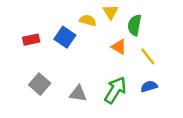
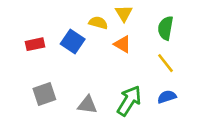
green semicircle: (135, 25) -> (165, 28), moved
orange triangle: (119, 47) -> (122, 44), moved
gray square: (40, 84) -> (44, 94), turned 30

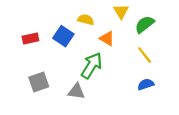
yellow triangle: (124, 13) -> (121, 11), moved
green semicircle: (165, 28) -> (145, 24), turned 42
green arrow: (129, 101) -> (92, 66), moved

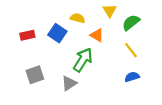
gray triangle: (76, 91) -> (69, 83), turned -42

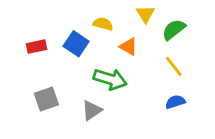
green arrow: (83, 60) -> (110, 79), turned 75

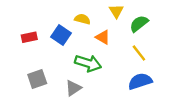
blue semicircle: (175, 102) -> (140, 81), size x1.5

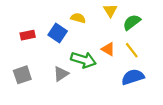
orange triangle: (103, 37) -> (108, 49), moved
gray square: (37, 79) -> (22, 75), moved
gray triangle: (73, 88) -> (61, 74), moved

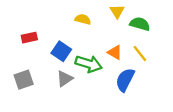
green semicircle: (132, 22) -> (140, 24), turned 54
blue square: (58, 33) -> (61, 51), moved
blue semicircle: (133, 77) -> (125, 80), moved, turned -45

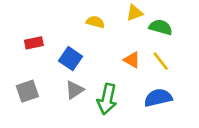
yellow triangle: (117, 11) -> (135, 13), turned 42
green arrow: (89, 64) -> (107, 99), moved, turned 85
blue semicircle: (125, 80) -> (158, 98), moved, turned 50

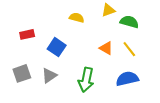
gray triangle: (74, 90) -> (49, 76), moved

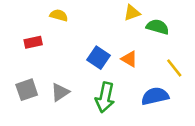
yellow semicircle: (77, 18) -> (59, 15), moved
blue square: (57, 47) -> (99, 58), moved
yellow line: (129, 49) -> (174, 68), moved

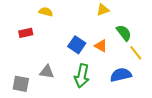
green semicircle: (158, 27) -> (124, 33), moved, turned 36
gray square: (27, 90) -> (21, 84), moved, turned 30
gray triangle: (60, 92) -> (47, 72), turned 42

